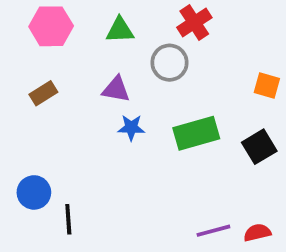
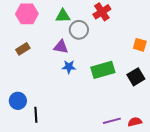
gray circle: (169, 63) -> (79, 30), moved

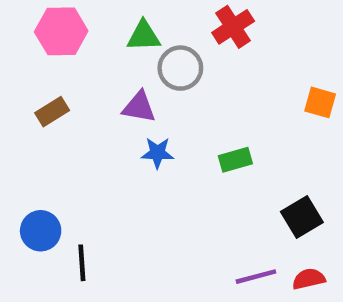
green rectangle: (103, 70) -> (235, 160), size x0.6
black square: (136, 77) -> (302, 217), moved

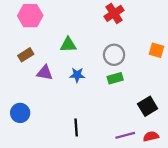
green triangle: (144, 36) -> (68, 45), moved
gray circle: (180, 68) -> (114, 55), moved
purple triangle: (139, 107) -> (45, 73), moved
black line: (82, 263) -> (76, 127), moved

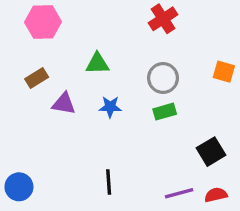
blue circle: (20, 113) -> (19, 187), moved

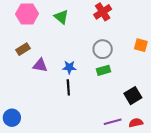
green triangle: (97, 64) -> (61, 17), moved, turned 42
black line: (109, 182) -> (68, 87), moved

